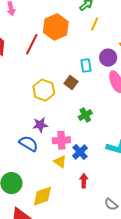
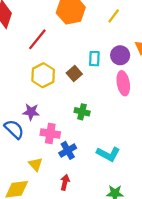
red line: (32, 44) -> (37, 39), moved
green cross: (85, 115) -> (82, 112), turned 32
yellow triangle: (60, 162) -> (35, 164), moved

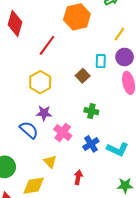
yellow line: (114, 16) -> (119, 34), moved
yellow hexagon: (43, 75) -> (40, 82), moved
pink cross: (50, 133) -> (63, 132), turned 30
blue cross: (68, 150) -> (91, 144), moved

